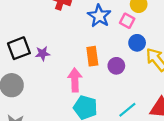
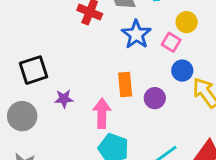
purple star: (43, 54) -> (64, 99), moved

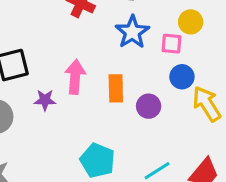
pink square: (171, 42) -> (171, 44), turned -30
pink arrow: (102, 113) -> (75, 77), moved

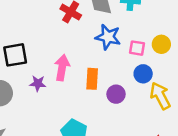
yellow circle: (191, 22) -> (161, 44), moved
blue star: (132, 32) -> (108, 37), turned -30

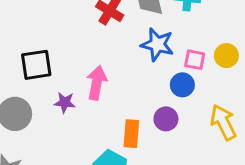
blue circle: (143, 74) -> (182, 85), moved
orange rectangle: (92, 79) -> (131, 134), moved

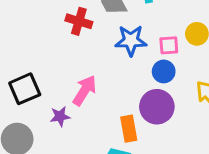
pink arrow: (97, 83) -> (85, 90), turned 36
purple circle: (166, 119) -> (157, 107), size x1.5

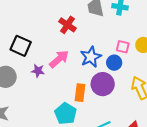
red cross: (79, 21) -> (67, 25), moved
blue star: (131, 41) -> (91, 57), moved, turned 30
black square: (25, 89) -> (21, 46), turned 30

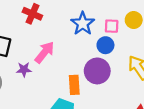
red cross: (67, 25) -> (32, 14), moved
blue star: (91, 57) -> (83, 24), moved

